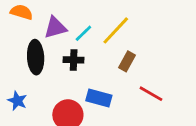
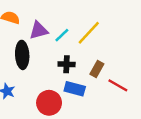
black cross: (74, 60) -> (67, 64), moved
brown rectangle: (127, 61) -> (97, 69), moved

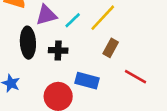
black cross: (67, 64) -> (58, 50), moved
brown rectangle: (97, 69) -> (111, 48), moved

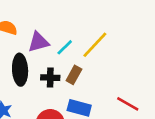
brown rectangle: (111, 48) -> (74, 75), moved

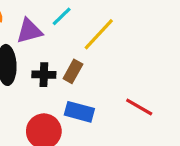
cyan line: (65, 47) -> (62, 16), moved

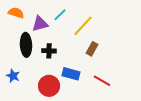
brown rectangle: (73, 71) -> (92, 49), moved
red line: (139, 107) -> (102, 81), moved

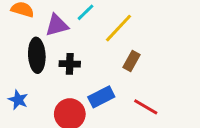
blue rectangle: (71, 74) -> (101, 97), turned -42

